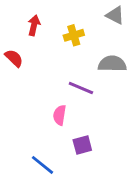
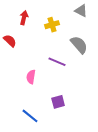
gray semicircle: (112, 64) -> (79, 45), turned 48
pink semicircle: (60, 115) -> (31, 77), moved

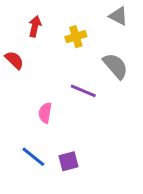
purple square: (58, 102) -> (69, 161), moved
blue line: (30, 116) -> (33, 157), moved

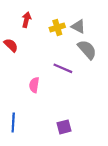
gray triangle: (118, 16) -> (78, 26), moved
blue line: (33, 157) -> (13, 122), moved, turned 54
purple square: (69, 161) -> (64, 127), moved

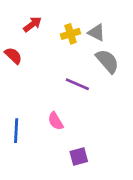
red arrow: (26, 20) -> (32, 24), turned 40
pink semicircle: (34, 85) -> (56, 121), moved, turned -40
blue line: (13, 122) -> (16, 131), moved

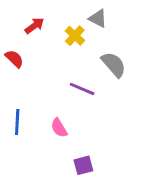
gray triangle: (96, 33) -> (98, 18), moved
yellow cross: (71, 34) -> (75, 36), turned -30
blue line: (16, 131) -> (17, 122), moved

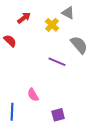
blue line: (17, 122) -> (12, 112), moved
pink semicircle: (59, 128) -> (33, 95), moved

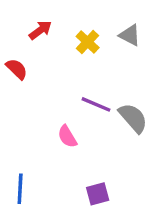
gray triangle: (68, 13) -> (130, 35), moved
gray semicircle: (79, 45) -> (133, 118), moved
pink semicircle: (33, 95) -> (67, 136), moved

